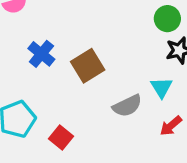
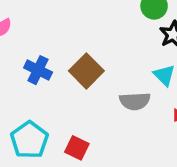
gray semicircle: (127, 106) -> (135, 101), turned 36

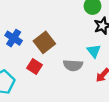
red square: (77, 148) -> (35, 67), moved

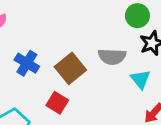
gray semicircle: (73, 65) -> (112, 57), moved

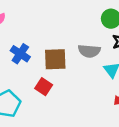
brown square: (70, 68) -> (55, 59), turned 35

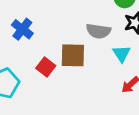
brown square: (55, 59) -> (73, 55), moved

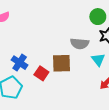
blue cross: (22, 29) -> (20, 63), moved

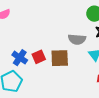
red square: (41, 73) -> (39, 57), moved, turned 32

